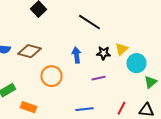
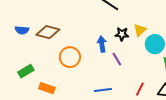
blue arrow: (76, 55) -> (102, 44), moved
purple line: (98, 78) -> (117, 59), turned 72

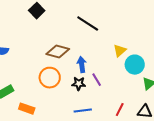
brown diamond: (48, 32) -> (58, 52), moved
black star: (122, 34) -> (79, 84), moved

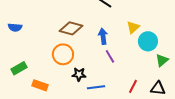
blue arrow: (82, 65) -> (103, 36), moved
black star: (79, 84) -> (79, 74), moved

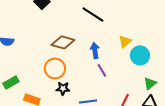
green triangle: (162, 60) -> (150, 83), moved
black star: (79, 74) -> (63, 88), moved

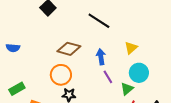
cyan circle: (140, 55) -> (139, 73), moved
green triangle: (150, 83) -> (127, 89), moved

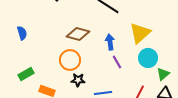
blue semicircle: (13, 48) -> (22, 33), turned -112
yellow triangle: (131, 48) -> (140, 33), size x1.6
green triangle: (127, 89) -> (163, 74), moved

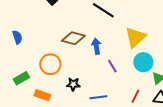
blue arrow: (110, 42) -> (96, 46), moved
orange circle: (70, 60) -> (50, 64), moved

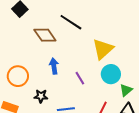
brown diamond: (73, 38) -> (45, 35), moved, turned 40
blue arrow: (96, 46) -> (54, 66), moved

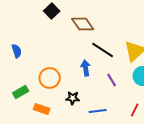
black line: (71, 22) -> (103, 50), moved
brown diamond: (45, 35) -> (83, 24), moved

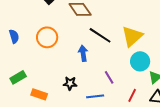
orange circle: (50, 78) -> (47, 37), moved
purple line: (112, 80) -> (109, 77), moved

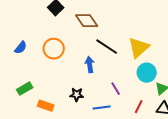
blue semicircle: (14, 36) -> (21, 48), turned 56

